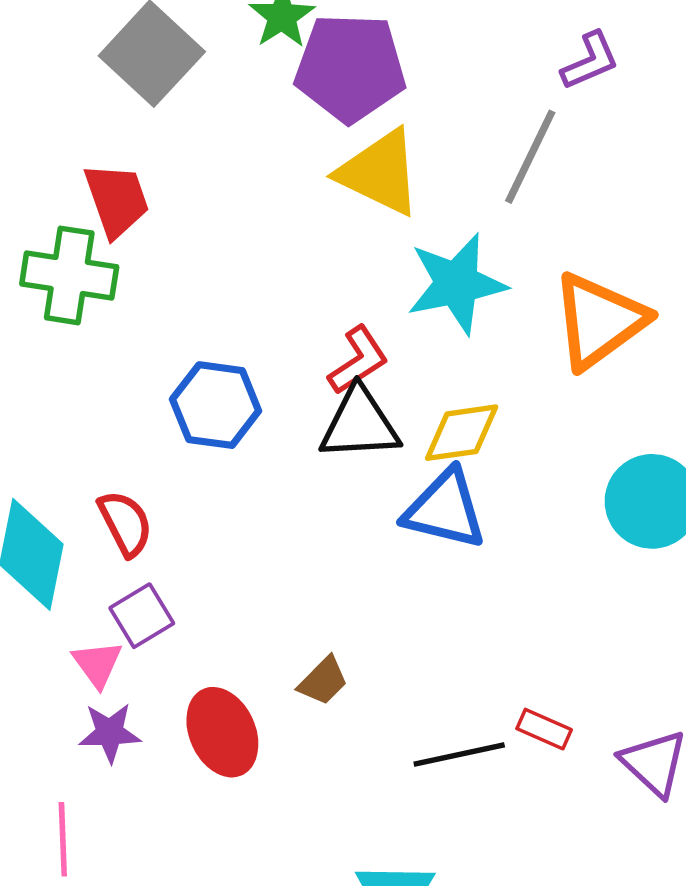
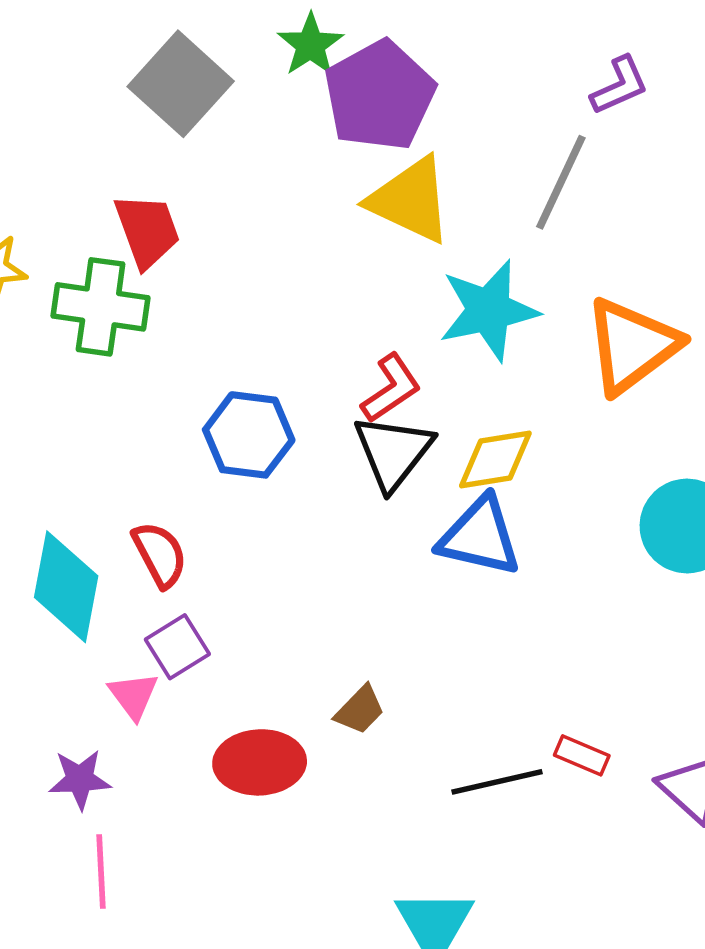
purple pentagon: (350, 68) -> (380, 95), turned -30
black triangle: (360, 424) -> (393, 452), turned -48
red ellipse: (222, 732) -> (260, 762), turned -68
purple star: (110, 733) -> (80, 779), moved

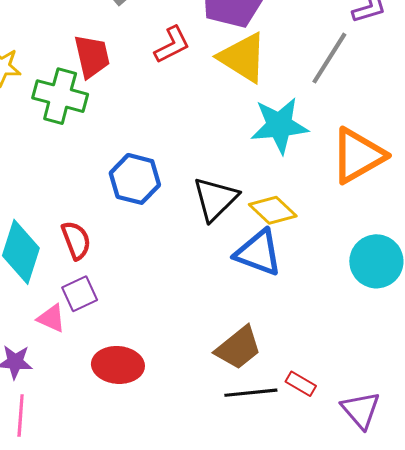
red L-shape: (391, 388) -> (172, 45), moved
yellow diamond: (495, 460) -> (273, 210), turned 45
pink triangle: (133, 696) -> (51, 318), turned -36
brown trapezoid: (360, 710) -> (238, 348), moved, size x1.6

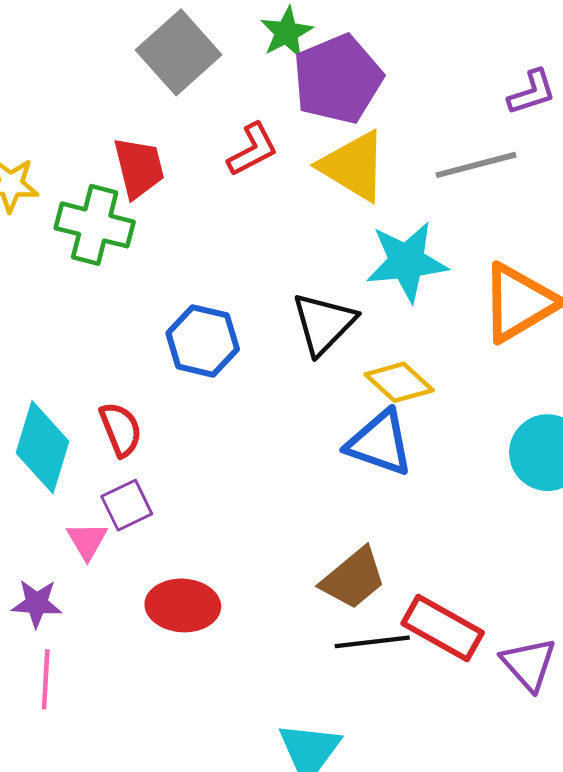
gray line: (329, 58) -> (476, 165), turned 44
black triangle: (215, 199) -> (324, 323), moved
pink triangle: (51, 318) -> (87, 541), turned 36
red rectangle: (301, 384) -> (443, 628), size x1.8

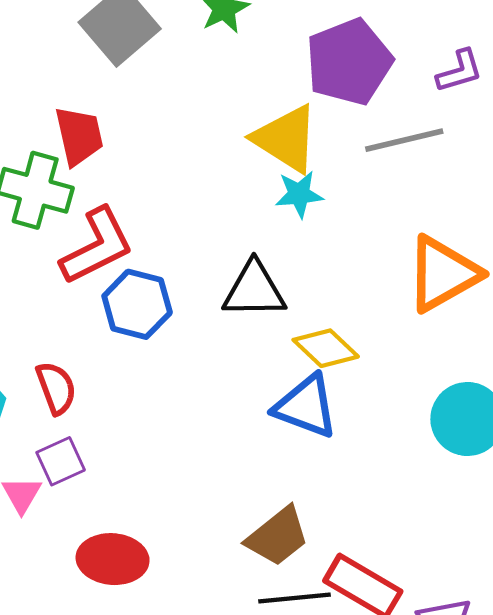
purple pentagon: (338, 79) -> (349, 62), moved
red L-shape: (253, 150) -> (97, 246), moved, size x1.5
cyan star: (407, 262) -> (299, 194), moved, size x0.6
black triangle: (324, 323) -> (254, 290), turned 44

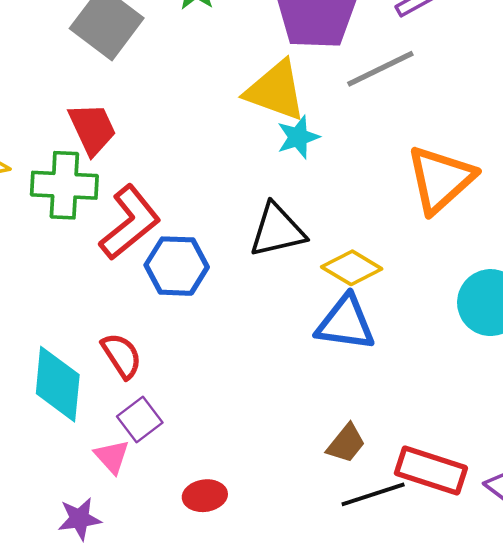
brown trapezoid: (278, 536) -> (346, 443), size x0.7
red ellipse: (113, 559) -> (205, 496), size x0.7

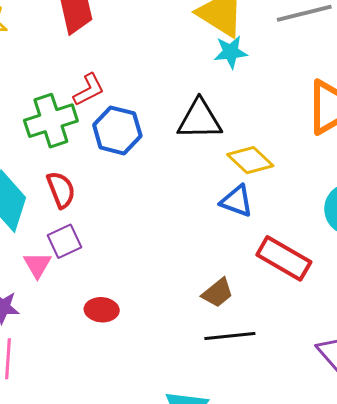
green cross: (64, 185) -> (51, 121), moved, turned -33
red L-shape: (130, 223) -> (89, 90), size x0.6
blue triangle: (346, 323) -> (237, 201), size x0.7
red rectangle: (431, 471) -> (284, 258), moved

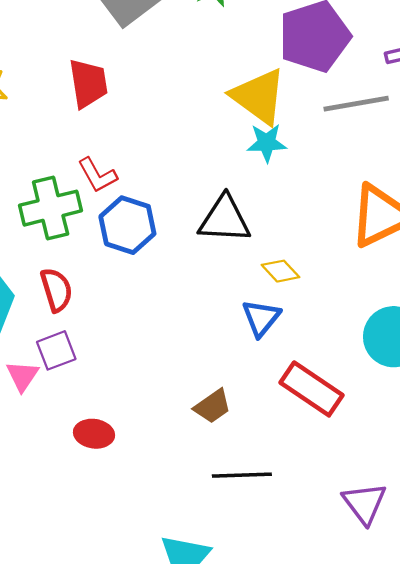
red L-shape: (89, 90) -> (97, 175), turned 84
yellow diamond: (250, 160) -> (281, 271), size x0.7
blue triangle: (237, 201) -> (261, 318), turned 45
brown trapezoid: (218, 293) -> (212, 406), moved

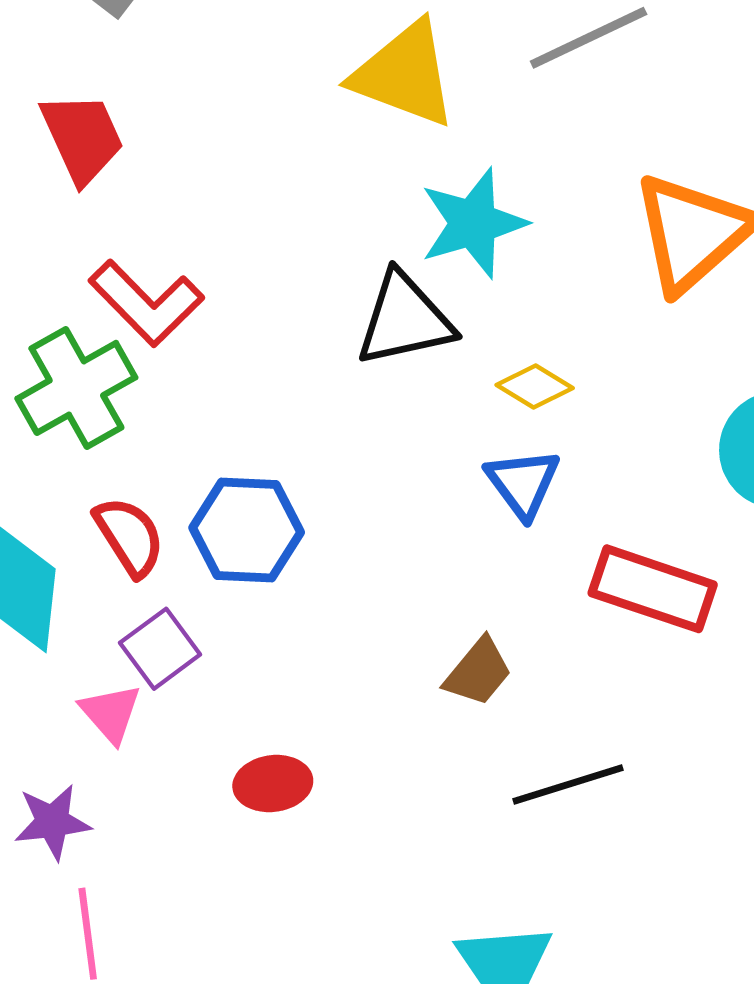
cyan star: (267, 143) -> (473, 223), moved, size x1.4
red L-shape: (97, 175) -> (146, 303), size x1.4
blue hexagon: (127, 225) -> (247, 530), moved

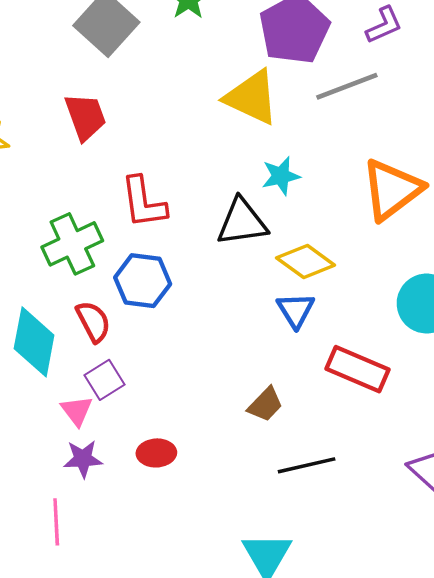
cyan star: (473, 223) -> (281, 176), size x0.7
red L-shape: (146, 303) -> (143, 202), moved, turned 32
yellow diamond: (535, 387) -> (306, 261), size x1.5
blue hexagon: (247, 530) -> (143, 281), moved
purple star: (52, 822) -> (83, 459), moved

